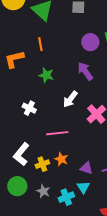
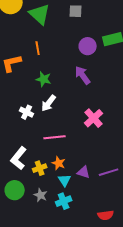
white arrow: (70, 99) -> (49, 103), moved
cyan triangle: (83, 187) -> (65, 180), moved

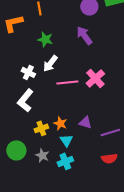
pink line: (55, 137) -> (67, 82), moved
white L-shape: (19, 158) -> (25, 100), moved
purple triangle: (84, 172) -> (85, 122), moved
red semicircle: (106, 215) -> (109, 158), moved

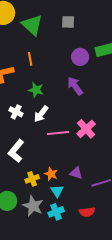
white cross: (28, 72) -> (16, 112), moved
gray star: (42, 155) -> (33, 206), size x1.5
red semicircle: (109, 158) -> (87, 212), moved

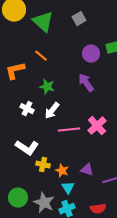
gray square: (68, 22) -> (79, 19), turned -32
orange line: (30, 59) -> (41, 56), turned -40
white L-shape: (16, 151) -> (27, 148), turned -95
yellow cross: (32, 179) -> (43, 165), moved, turned 32

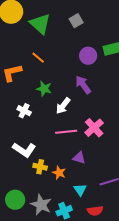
white arrow: (52, 111) -> (63, 106), moved
purple triangle: (87, 170) -> (79, 158), moved
cyan triangle: (68, 188) -> (80, 190), moved

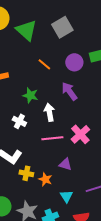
gray square: (76, 21) -> (62, 27), size x1.5
orange line: (38, 58) -> (44, 64), moved
white arrow: (63, 106) -> (49, 112), turned 132
white cross: (24, 111) -> (19, 121), moved

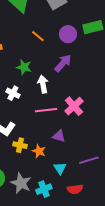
purple arrow: (69, 91) -> (63, 63), turned 78

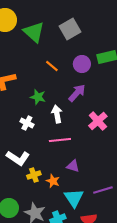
pink cross: (74, 106) -> (98, 121), moved
yellow cross: (20, 145) -> (34, 175), turned -32
cyan triangle: (60, 168) -> (74, 198), size x1.5

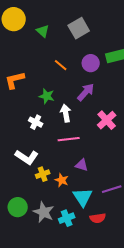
green triangle: (34, 32) -> (43, 31), size x0.6

